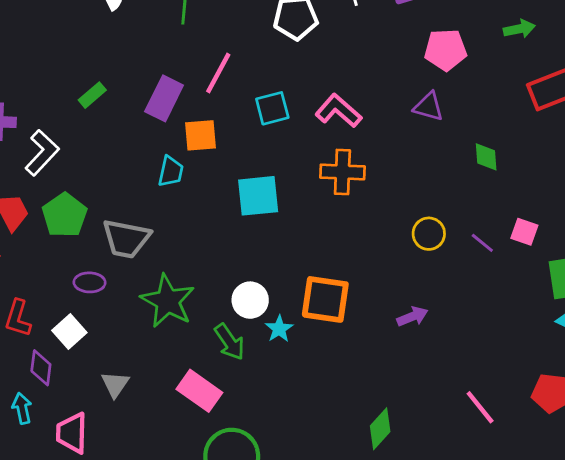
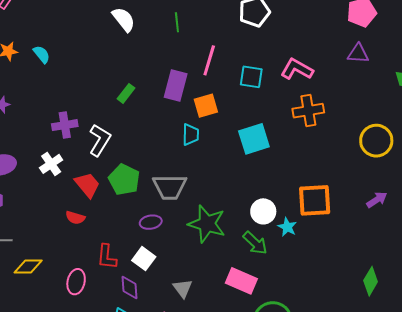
cyan square: (272, 108) -> (251, 77), turned 35
yellow circle: (429, 234) -> (376, 141), size x1.4

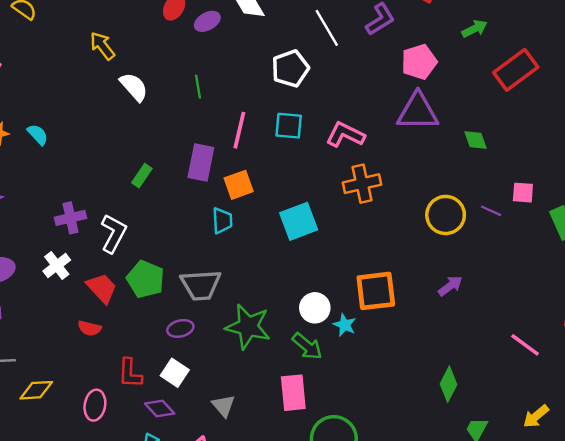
purple triangle: (358, 54) -> (418, 112), size x1.6
cyan square: (251, 77) -> (289, 126), moved
pink rectangle: (241, 281) -> (293, 393), turned 64
purple diamond: (130, 288) -> (160, 408), turned -35

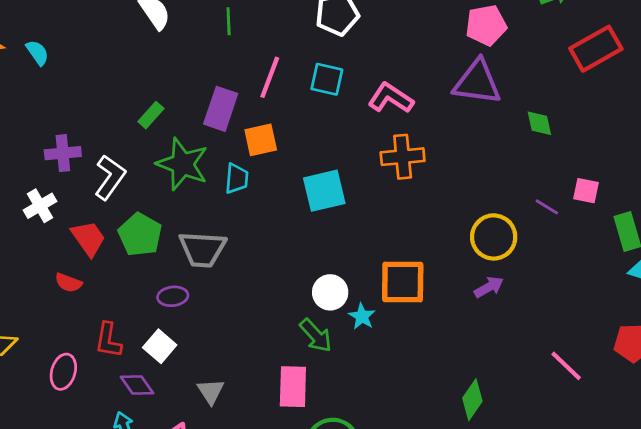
yellow circle: (446, 215) -> (494, 237), moved
green star: (248, 327) -> (182, 164), moved

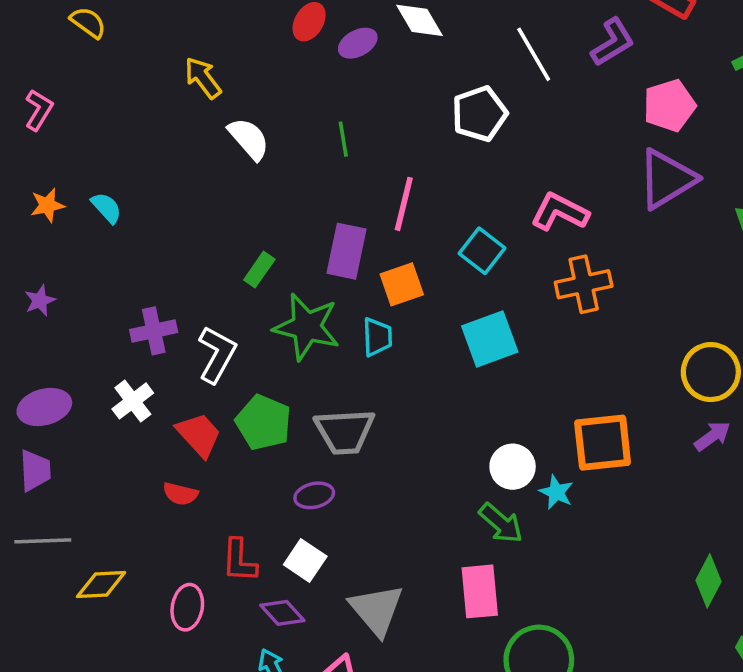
cyan square: (327, 79) -> (482, 251), moved, turned 32
purple triangle: (477, 82) -> (667, 179), turned -32
gray triangle: (211, 391) -> (377, 610), size x1.6

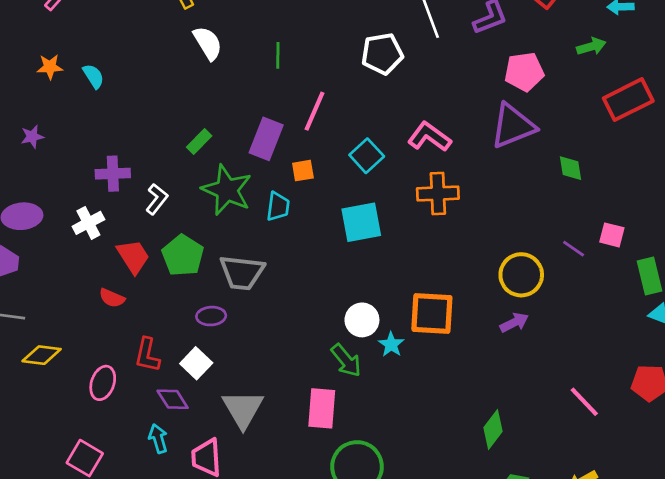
orange square: (402, 284) -> (303, 171), size x0.7
white L-shape: (217, 354) -> (157, 199), size x0.7

